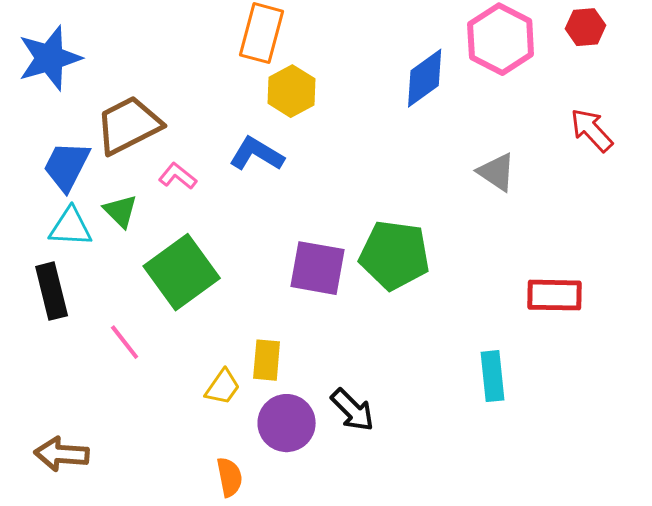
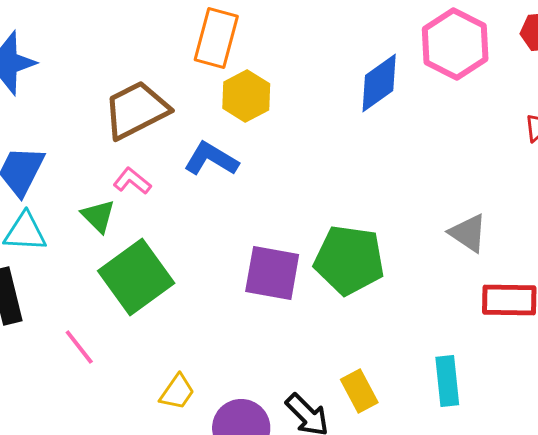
brown trapezoid: (129, 125) -> (136, 110), moved
gray triangle: (497, 172) -> (468, 233), moved
green triangle: (121, 211) -> (98, 216), moved
yellow rectangle: (267, 360) -> (359, 391), moved, turned -33

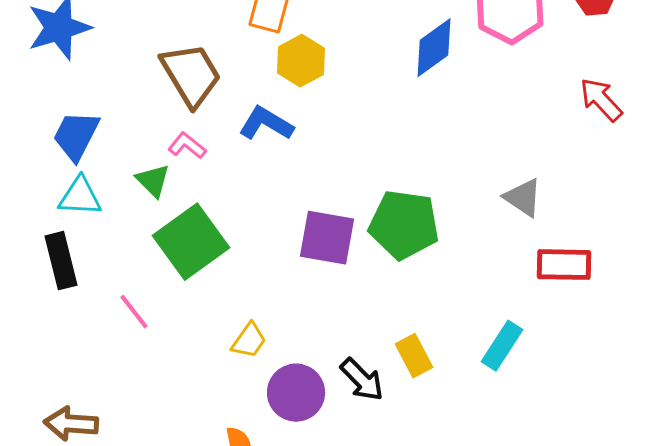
brown trapezoid: (136, 110) -> (191, 75), turned 86
cyan rectangle: (447, 381) -> (502, 346), turned 39
yellow trapezoid: (177, 392) -> (249, 341), moved

